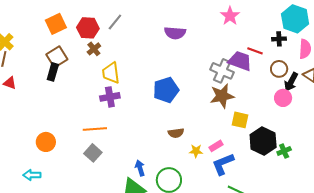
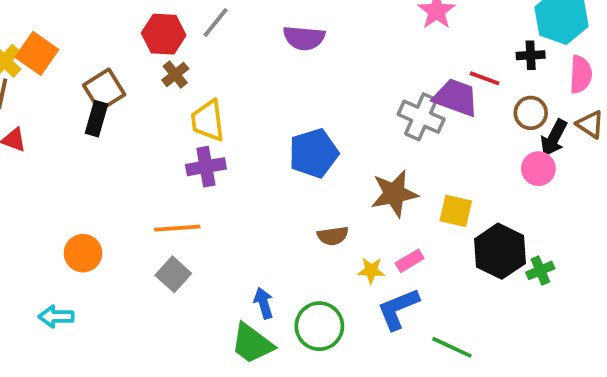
orange square: (56, 24) -> (37, 53), moved, turned -30
purple semicircle: (175, 33) -> (304, 38), moved
brown star: (222, 96) -> (394, 194), moved
blue L-shape: (223, 164) -> (398, 309), moved

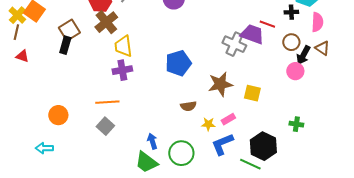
brown cross: (175, 74) -> (106, 22), size x1.6
black hexagon: (500, 251) -> (263, 146), moved
green cross: (540, 270) -> (296, 124), turned 32

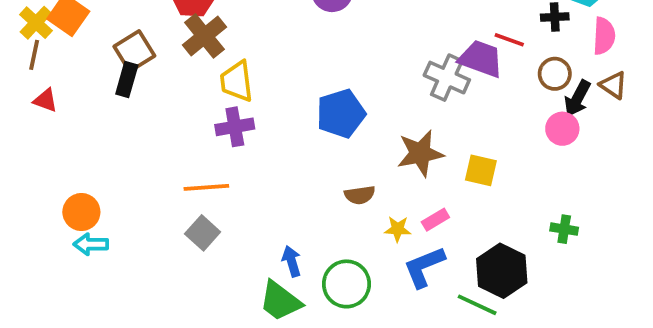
orange circle: (58, 115) -> (81, 212), moved
cyan arrow: (44, 148) -> (91, 244), moved

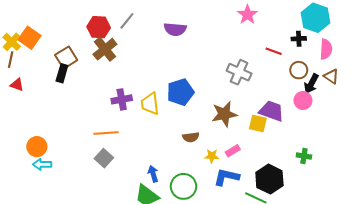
purple trapezoid: (481, 59) -> (272, 111), moved
yellow trapezoid: (237, 81) -> (150, 104), moved
blue L-shape: (424, 267) -> (226, 177), turned 35

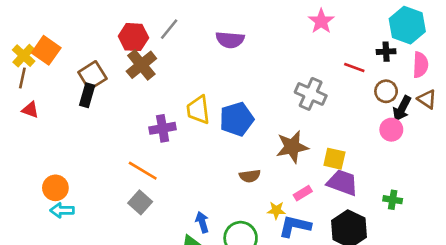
yellow trapezoid: (150, 104) -> (198, 110), moved
purple trapezoid: (272, 111) -> (342, 183), moved
orange line: (106, 133) -> (143, 171), turned 35
yellow star: (212, 156) -> (276, 210), moved

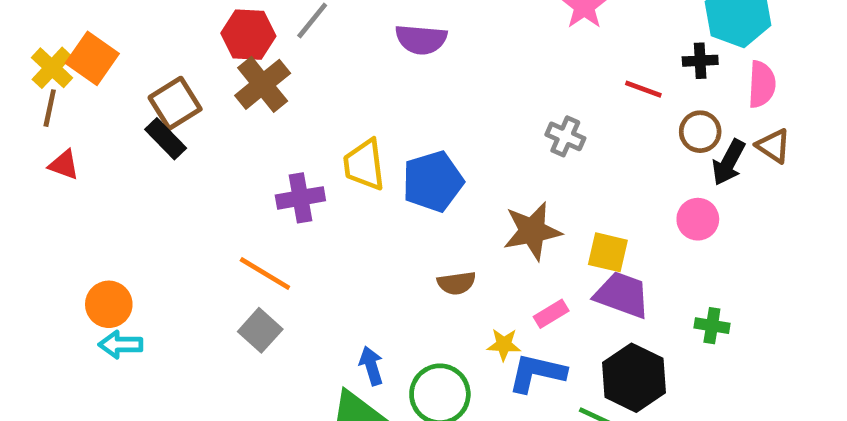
gray cross: (311, 94) -> (565, 136), size x0.7
black rectangle: (87, 95) -> (166, 139), turned -60
pink circle: (391, 130) -> (698, 219), moved

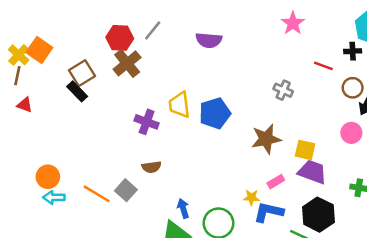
purple cross: (300, 198) -> (147, 122), turned 30
orange line: (265, 274) -> (97, 194), moved
brown semicircle: (457, 283) -> (151, 167), moved

